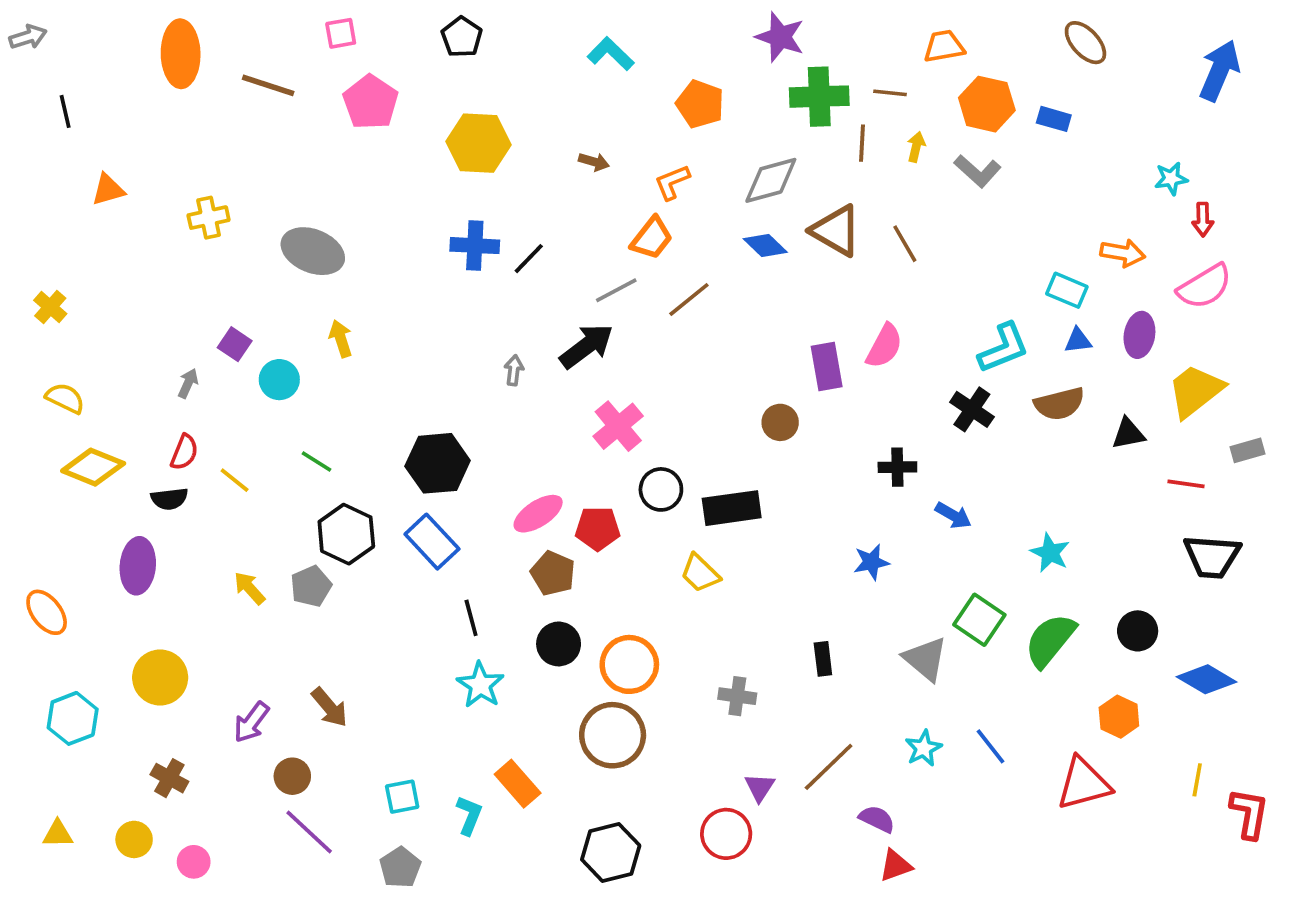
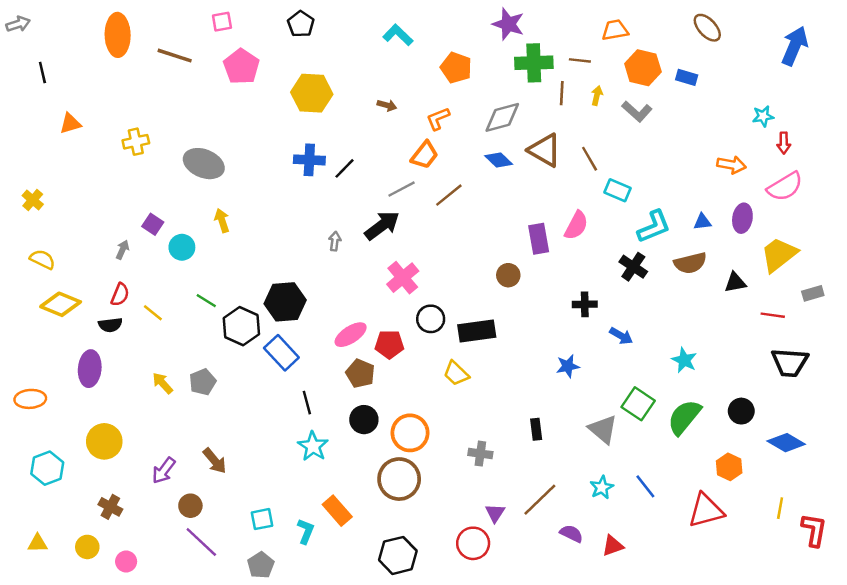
cyan rectangle: (1067, 290) -> (617, 190), moved
black hexagon: (346, 534) -> (241, 326), moved
orange ellipse: (47, 612) -> (30, 399), turned -56
red triangle: (896, 866) -> (613, 546), moved

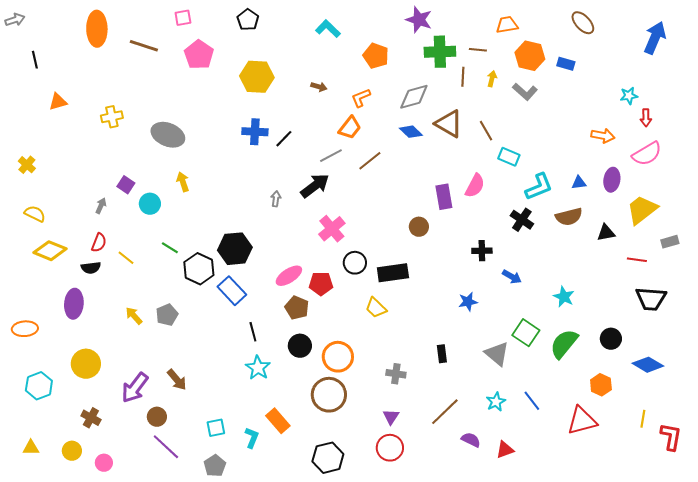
purple arrow: (164, 471) -> (135, 388), size x1.4
purple triangle: (495, 513) -> (391, 417), moved

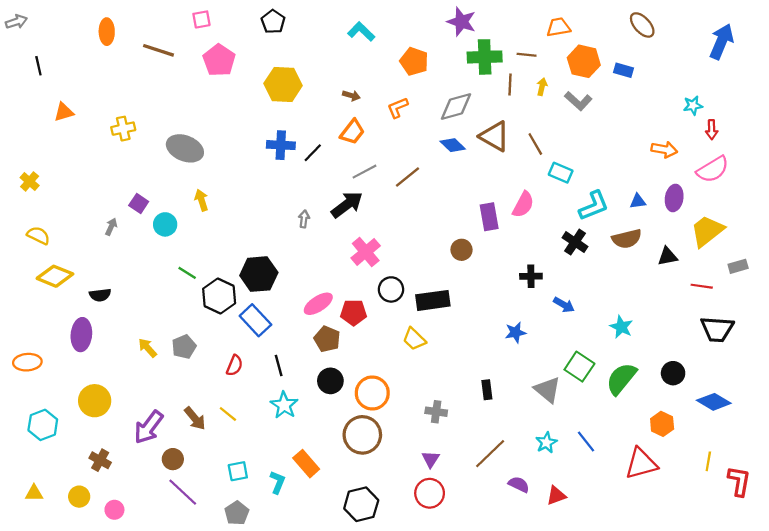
orange ellipse: (97, 29) -> (107, 32), size x0.7
orange trapezoid: (350, 128) -> (352, 132), moved
red semicircle: (99, 243) -> (235, 365), moved
yellow line: (126, 258) -> (228, 414), moved

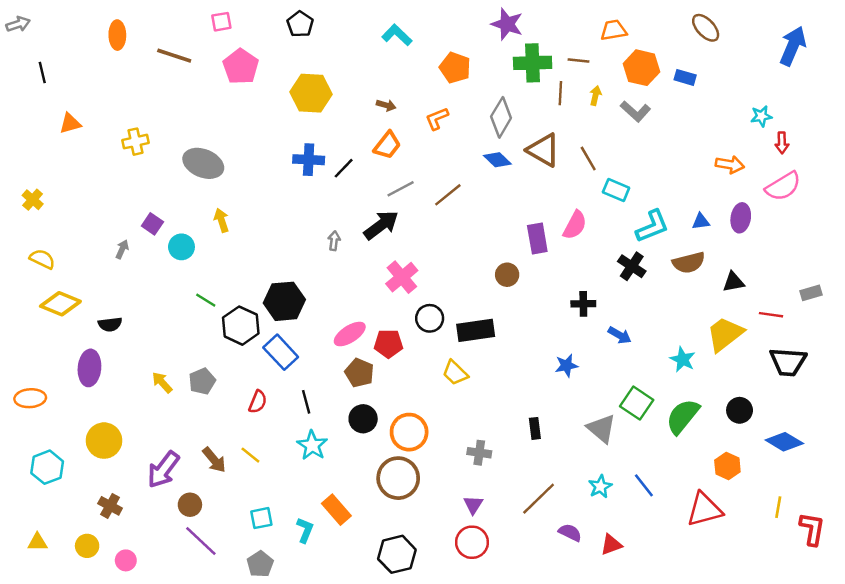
gray diamond: (456, 107) -> (501, 117), turned -44
yellow trapezoid: (707, 231) -> (725, 334), moved

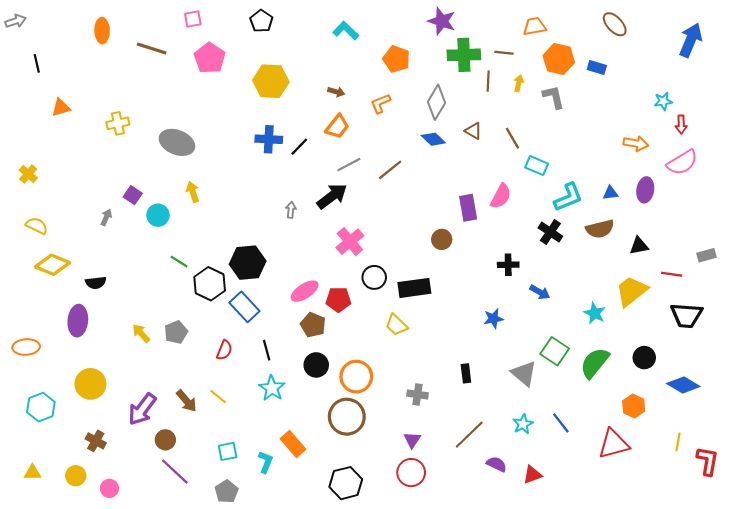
gray L-shape: (635, 111) -> (554, 97), turned -145
brown triangle: (543, 150) -> (473, 131), size x0.6

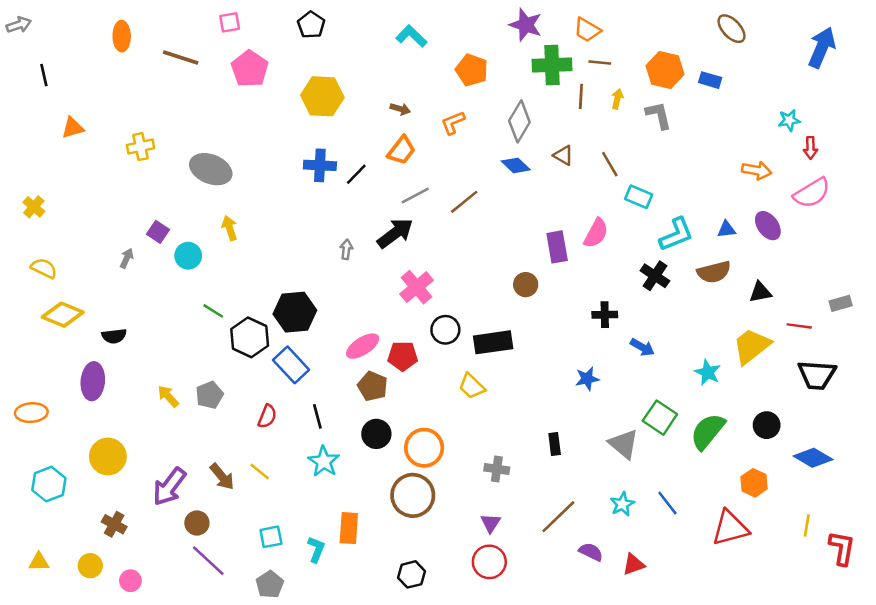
orange trapezoid: (535, 26) -> (587, 30), moved, turned -140
purple ellipse: (645, 190) -> (768, 226), turned -45
orange rectangle: (293, 444) -> (349, 528), turned 45
black hexagon: (346, 483) -> (412, 574), size x0.7

